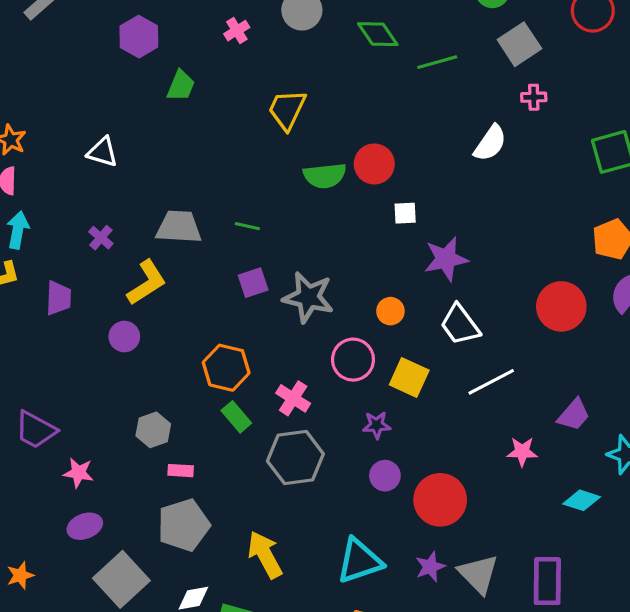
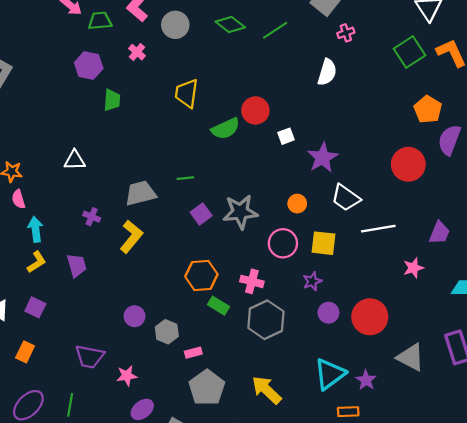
purple hexagon: (139, 37) -> (89, 66), moved
purple circle: (124, 337) -> (135, 316), moved
white line: (491, 382) -> (378, 229), turned 36
purple star: (430, 567) -> (366, 380), moved

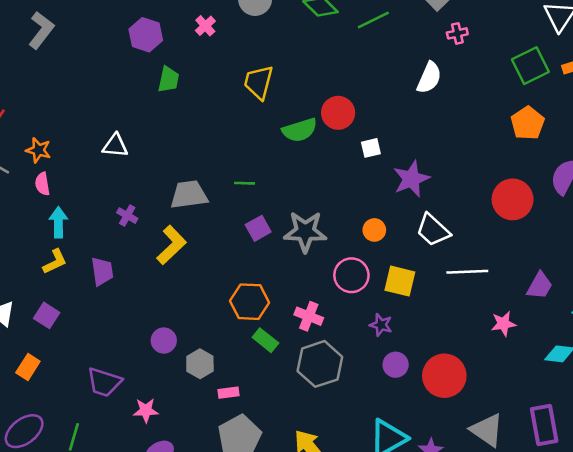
orange pentagon: (428, 109) -> (528, 123), moved
purple star: (312, 281) -> (381, 325), turned 30

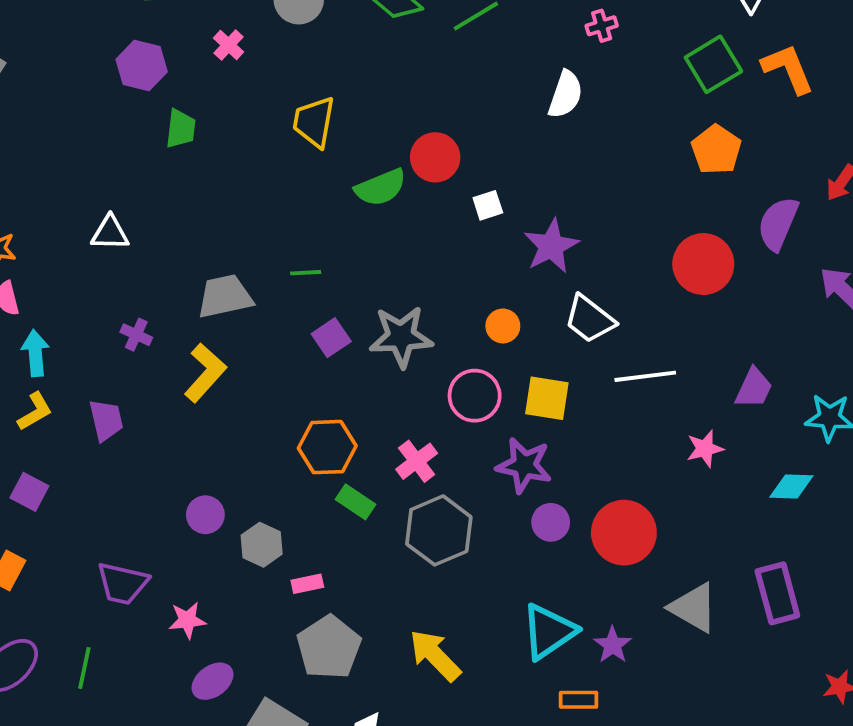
pink cross: (309, 316) -> (417, 461), turned 36
purple star: (381, 325) -> (524, 465), size x1.6

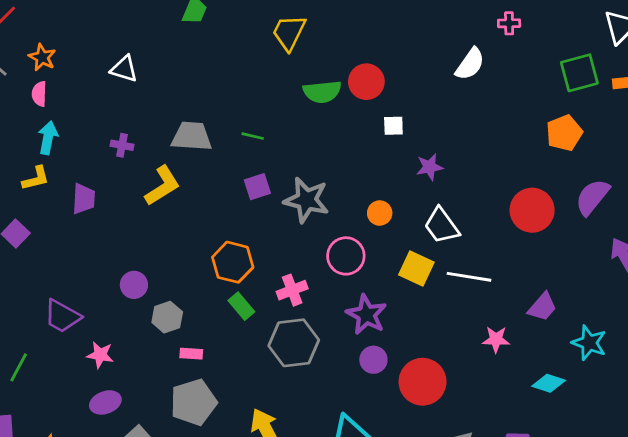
purple star: (551, 246) -> (430, 167), size x0.7
purple cross: (136, 335) -> (122, 145), turned -30
yellow square: (547, 398) -> (416, 269), moved

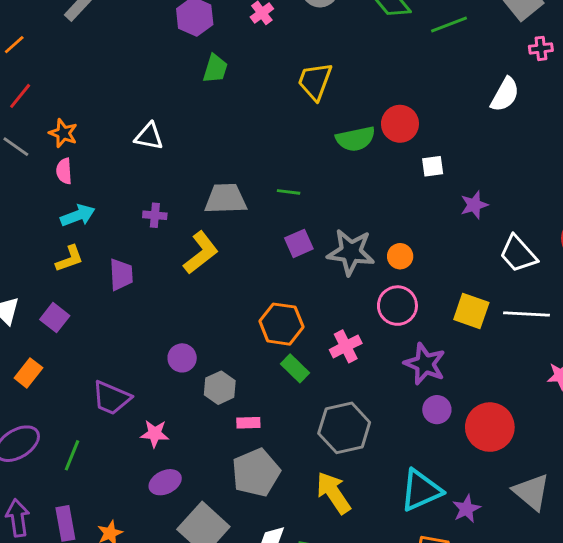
cyan arrow: (48, 138) -> (78, 215), turned 64
orange circle: (380, 213) -> (400, 256), moved
white trapezoid: (442, 226) -> (518, 254), moved
gray hexagon: (294, 343) -> (344, 428), moved

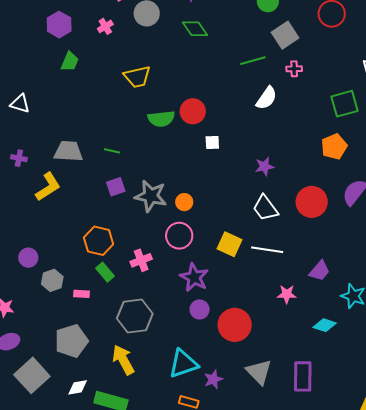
green line: (449, 25) -> (253, 61), moved
yellow trapezoid: (315, 81) -> (137, 77), turned -128
purple star: (474, 205) -> (264, 166), moved
pink rectangle: (248, 423) -> (82, 294), moved

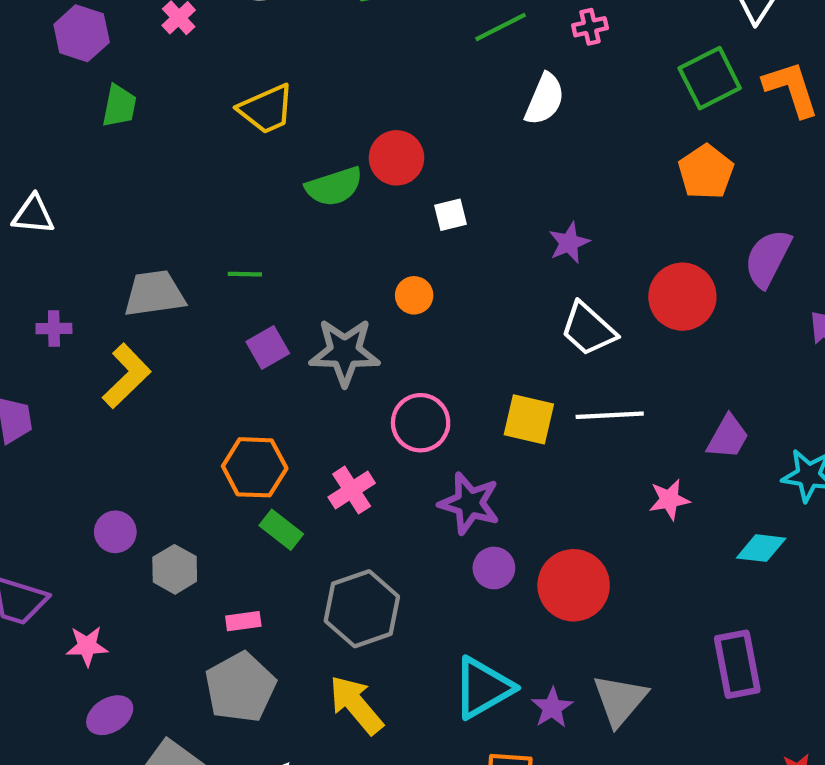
orange circle: (184, 202) -> (414, 295), moved
pink rectangle: (82, 294) -> (243, 621), moved
gray triangle: (259, 372) -> (620, 700), moved, turned 36

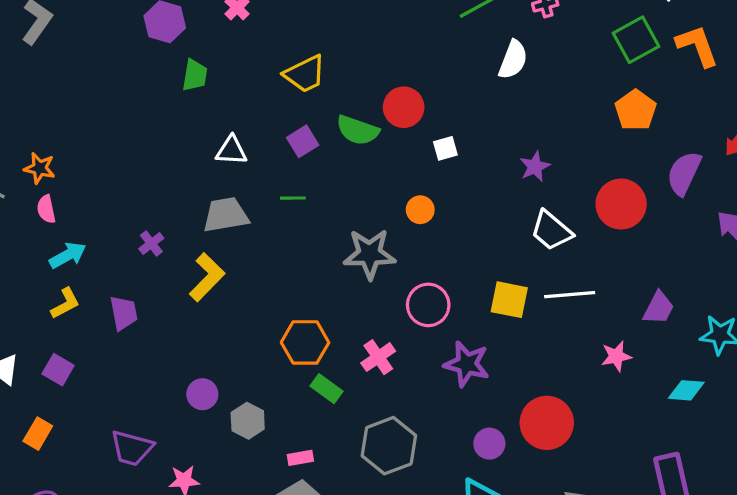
green semicircle: (334, 187) -> (358, 130), turned 39
white triangle: (33, 215) -> (231, 150), moved
purple cross: (54, 328) -> (151, 243), turned -35
purple square: (268, 347) -> (303, 141), moved
purple circle: (494, 568) -> (489, 444), moved

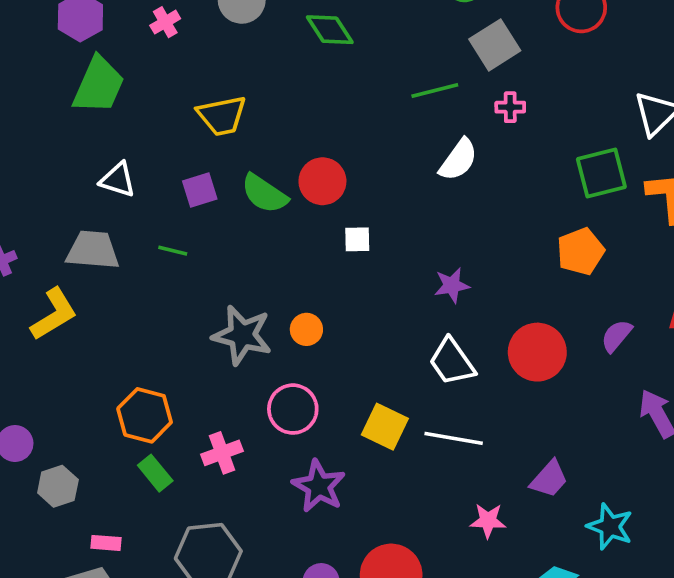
green trapezoid: (195, 75) -> (99, 85), size x1.6
purple semicircle: (684, 173) -> (616, 336), size x0.7
orange circle: (420, 210) -> (306, 329), moved

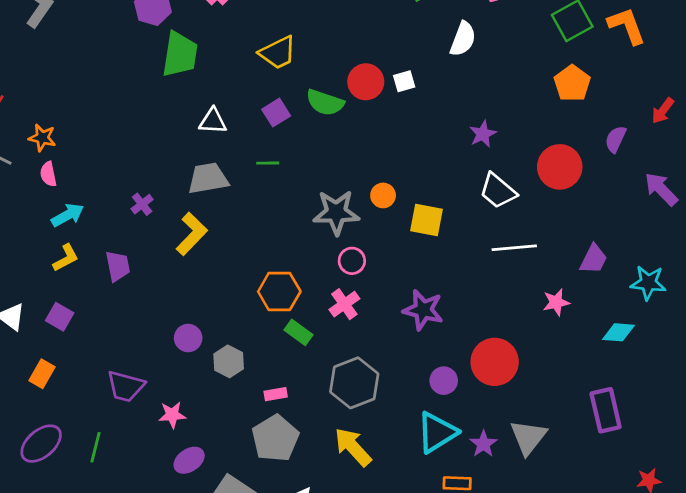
white square: (357, 239) -> (404, 81), moved
pink circle: (293, 409) -> (352, 261), moved, size x0.7
yellow square: (385, 427) -> (426, 220), moved

